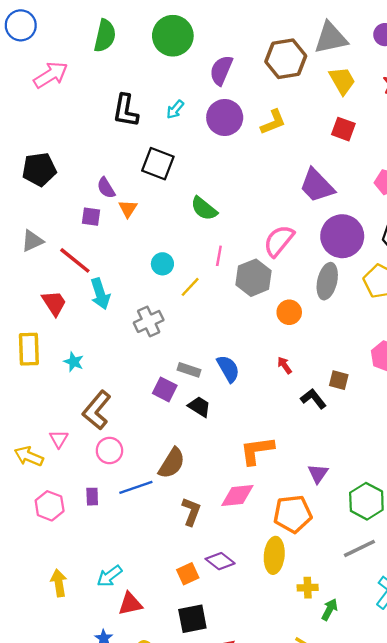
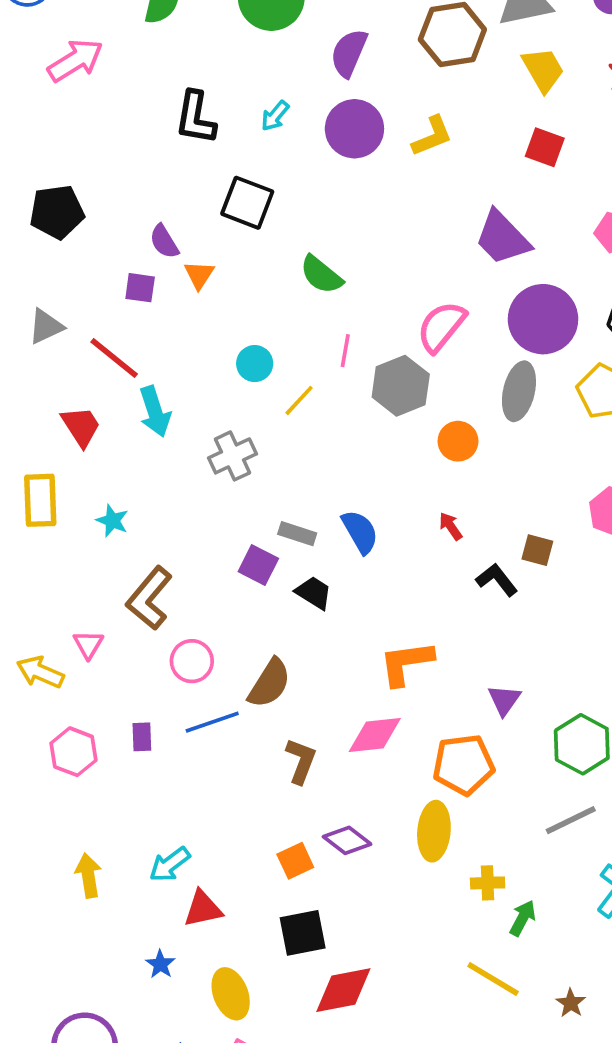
pink circle: (109, 451) -> (192, 661), moved

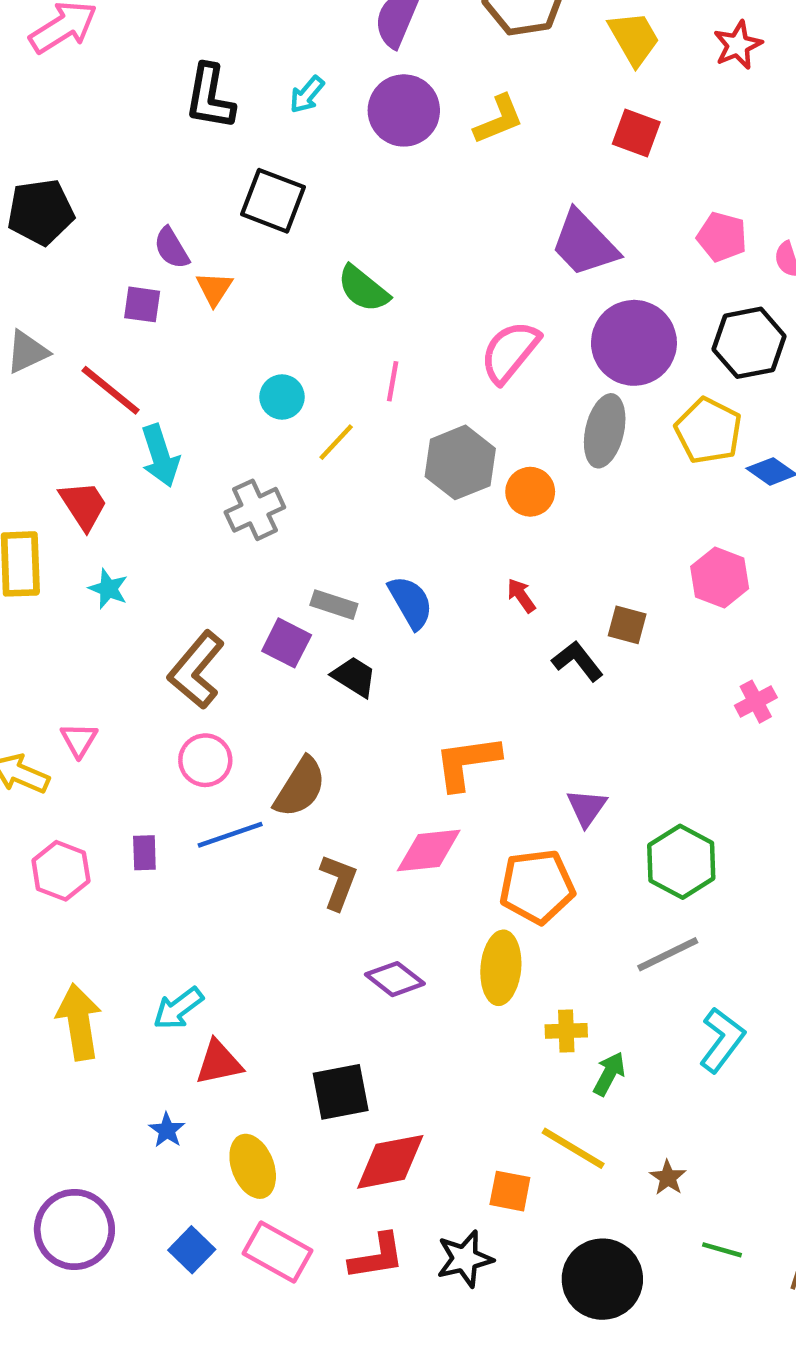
gray hexagon: (401, 386) -> (460, 462), moved
red trapezoid: (81, 426) -> (83, 505), moved
brown L-shape: (149, 598) -> (196, 670), moved
orange square: (295, 861) -> (510, 1191), moved, turned 36
yellow arrow: (88, 876) -> (79, 1022), size x1.4

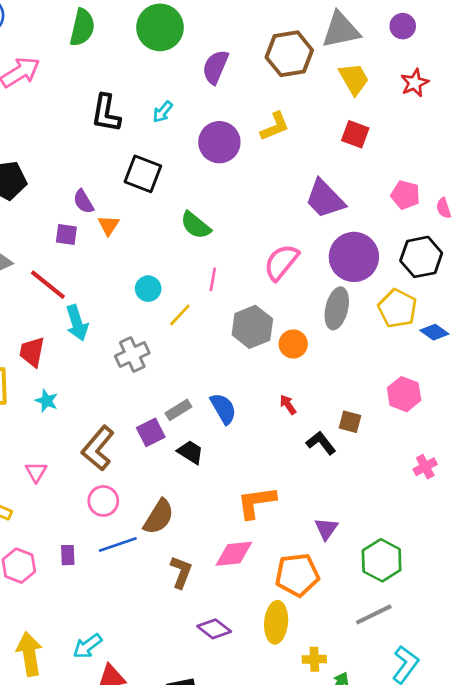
purple circle: (404, 110) -> (219, 142), moved
red trapezoid: (83, 505) -> (32, 352), turned -136
gray rectangle: (334, 605) -> (178, 410), turned -50
purple square: (287, 643) -> (151, 432), turned 36
pink triangle: (79, 740) -> (36, 472), moved

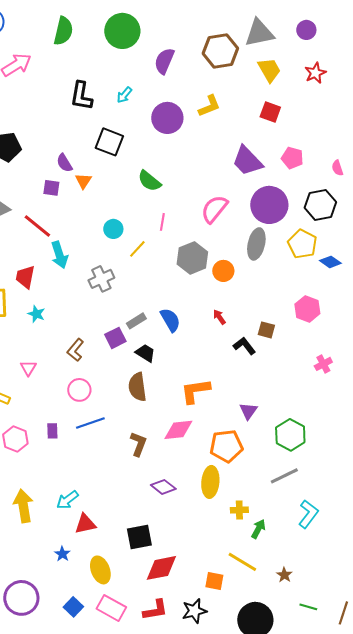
pink pentagon: (405, 195) -> (292, 158), moved
brown L-shape: (98, 448) -> (75, 350), size x0.7
brown semicircle: (159, 517) -> (137, 387), moved, turned 140

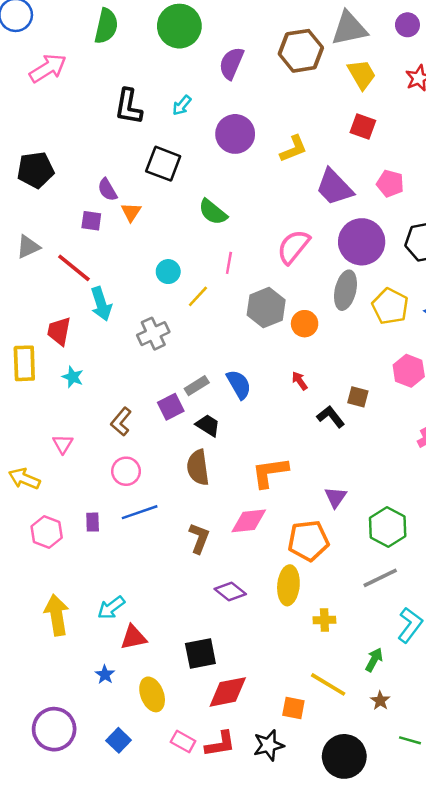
yellow L-shape: (209, 106) -> (293, 149), moved
yellow pentagon: (302, 244) -> (390, 306), moved
green arrow: (258, 529) -> (374, 660), moved
pink rectangle: (111, 608) -> (183, 742), moved, size x0.7

